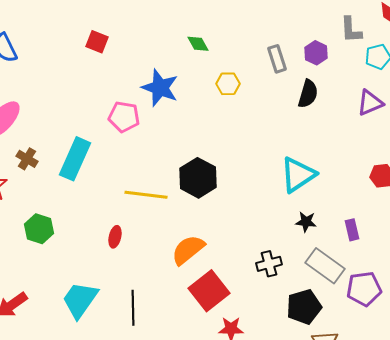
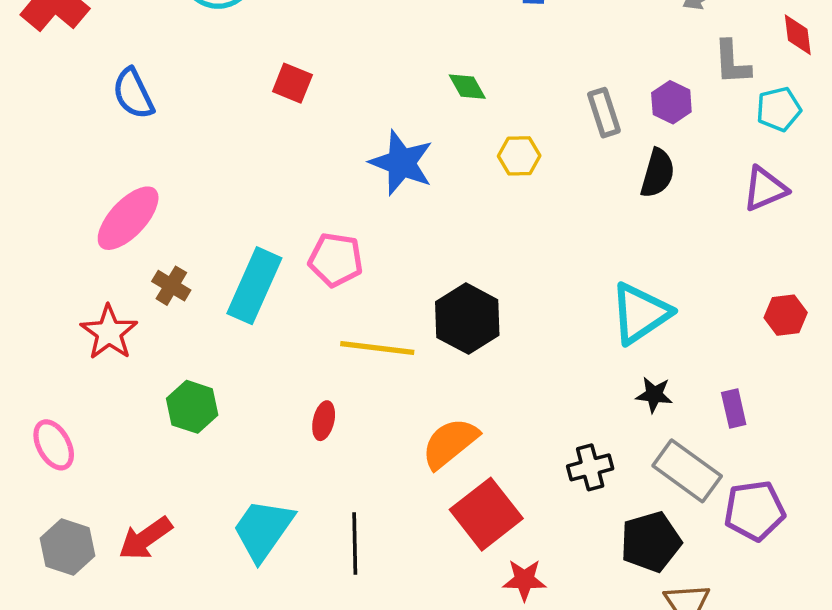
pink pentagon: (124, 117) -> (336, 260), moved

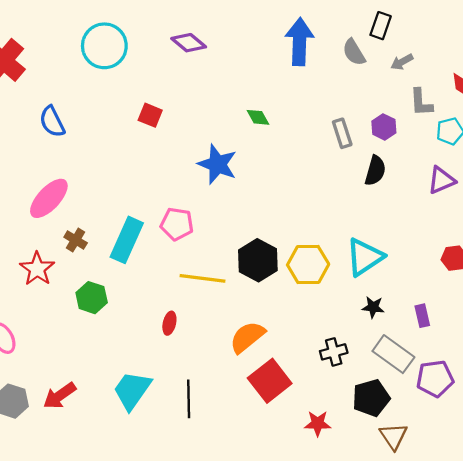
yellow hexagon: (519, 156) -> (308, 265), moved, size x1.6
green hexagon: (192, 407) -> (92, 298), moved
red star: (524, 580) -> (318, 423), moved

